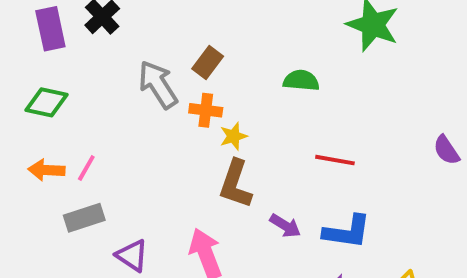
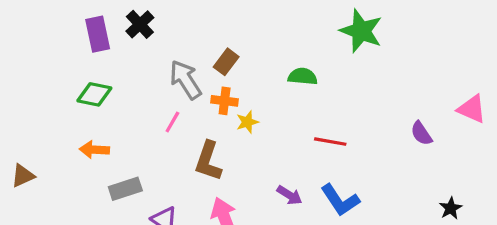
pink line: (86, 168) -> (172, 122), moved
brown L-shape: (236, 184) -> (208, 161), moved
blue L-shape: (347, 232) -> (340, 200), turned 48

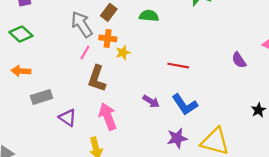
green semicircle: (303, 76) -> (149, 16), moved
green diamond: (94, 94) -> (21, 34), turned 30
pink line: (172, 122) -> (85, 53), moved

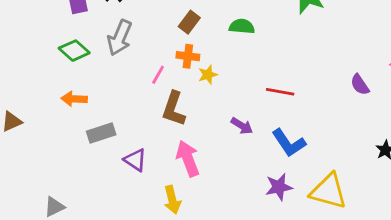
gray arrow: (82, 24) -> (120, 38), moved, turned -124
purple arrow: (151, 101) -> (242, 126), moved

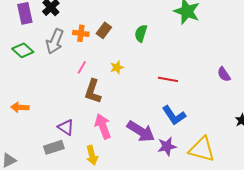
green semicircle: (242, 26) -> (141, 33), turned -78
orange cross: (188, 56) -> (81, 33), moved
orange arrow: (74, 99) -> (20, 107), moved
purple arrow: (242, 126) -> (141, 131), moved, size x1.8
gray rectangle: (101, 133) -> (54, 147), moved

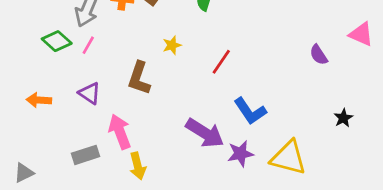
green diamond: (23, 50) -> (57, 41), moved
pink line: (82, 67) -> (88, 45), moved
red line: (168, 79) -> (221, 62), moved, turned -66
pink arrow: (103, 126) -> (120, 132), moved
purple triangle: (66, 127) -> (90, 93), moved

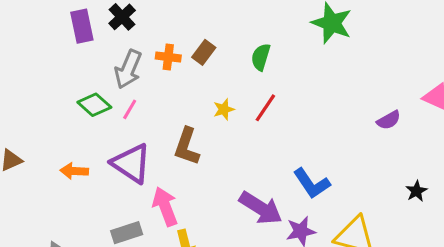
purple semicircle: (319, 55) -> (389, 120), turned -85
red line: (221, 62) -> (265, 108), moved
purple triangle: (90, 93) -> (131, 163), size x1.6

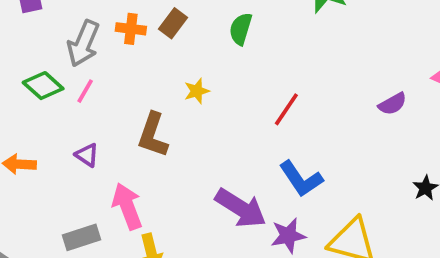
red line: (265, 108) -> (286, 109), moved
purple triangle: (131, 163) -> (87, 155), size x0.5

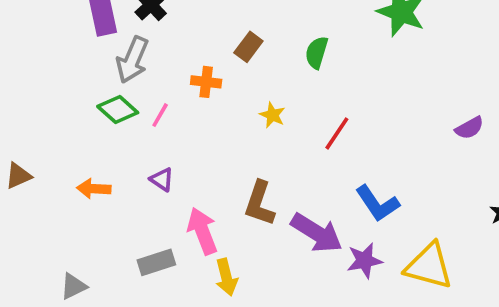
orange cross: (131, 29) -> (206, 82), moved
gray arrow: (83, 43) -> (132, 60), moved
yellow star: (197, 91) -> (272, 115), turned -30
red line: (286, 109) -> (337, 133), moved
brown L-shape: (153, 135) -> (259, 203), moved

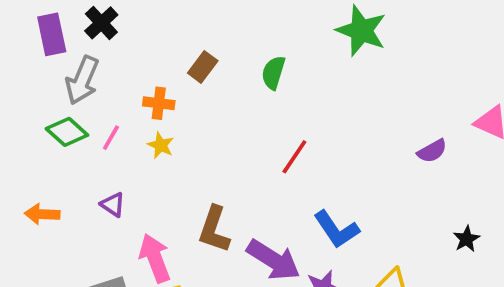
yellow star: (272, 115) -> (161, 145), moved

